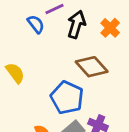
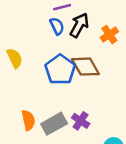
blue semicircle: (36, 24) -> (57, 26), moved
blue pentagon: (67, 98) -> (60, 70), moved

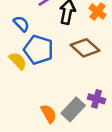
blue semicircle: (57, 26) -> (21, 24), moved
blue pentagon: (60, 70) -> (39, 50), moved

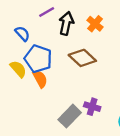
orange semicircle: (49, 114) -> (40, 79), moved

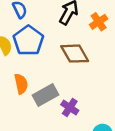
orange semicircle: (40, 79) -> (21, 84), moved
gray rectangle: (70, 116) -> (46, 95), moved

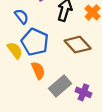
orange semicircle: (21, 84) -> (38, 70), moved

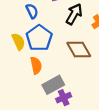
purple cross: (83, 92) -> (64, 98), moved, turned 32

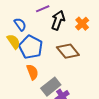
yellow semicircle: (18, 42) -> (14, 42), moved

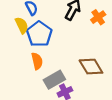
brown diamond: (68, 51) -> (91, 67), moved

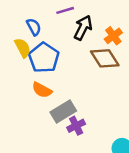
orange semicircle: (37, 61) -> (42, 90), turned 133
brown diamond: (91, 67) -> (105, 58), moved

